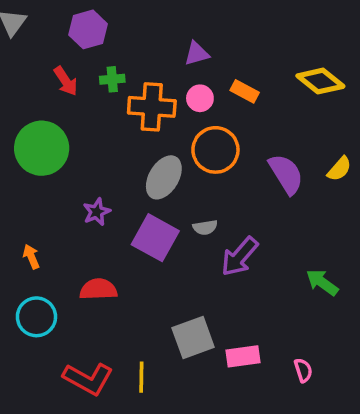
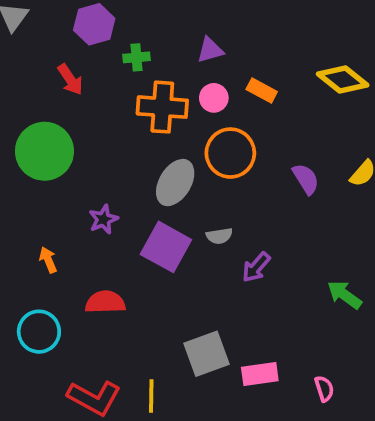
green cross: (112, 79) -> (137, 57), moved
purple semicircle: (286, 174) -> (306, 179), size x0.7
orange arrow: (31, 257) -> (48, 260), moved
purple arrow: (240, 257) -> (256, 267), size x0.7

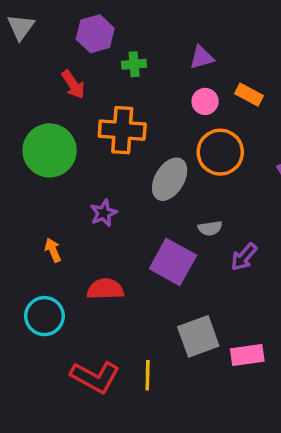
orange cross: (162, 107) -> (122, 130), moved
purple square: (166, 247) -> (173, 262), moved

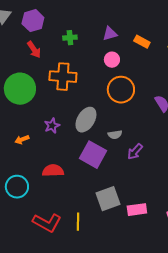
purple hexagon: (95, 34) -> (33, 21), moved
orange rectangle: (249, 95) -> (142, 42), moved
gray ellipse: (170, 179) -> (86, 120), moved
orange arrow: (53, 250) -> (22, 140), moved, turned -88

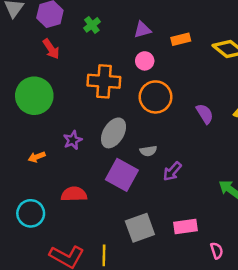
green cross: (70, 38) -> (92, 25), moved, turned -32
orange rectangle: (142, 42) -> (181, 39), turned -42
orange cross: (63, 77) -> (104, 81), moved
pink rectangle: (137, 210) -> (186, 227), moved

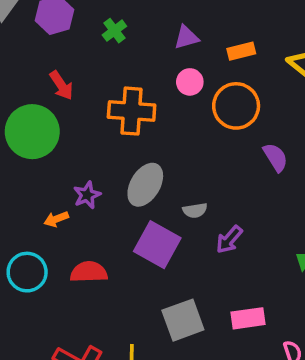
red arrow: (51, 49) -> (61, 85), moved
orange circle: (156, 97) -> (236, 106), moved
orange arrow: (37, 157) -> (56, 219), moved
cyan circle: (31, 213) -> (27, 272), moved

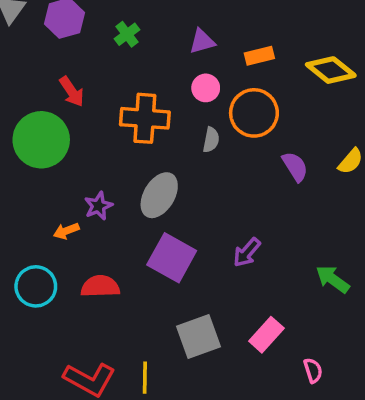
gray semicircle: (195, 210) -> (211, 140), moved, turned -70
pink rectangle: (248, 318) -> (266, 335), turned -40

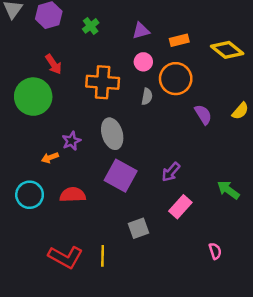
gray ellipse: (159, 195) -> (112, 134), turned -48
pink rectangle: (266, 335) -> (180, 207), moved
gray square: (199, 336) -> (139, 228), size x0.7

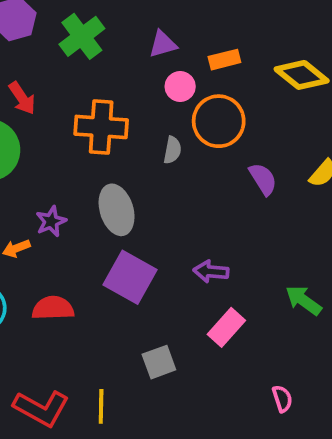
green cross: (91, 26) -> (82, 36), size x1.6
pink circle: (143, 62) -> (180, 86), moved
purple arrow: (171, 172) -> (211, 271), turned 54

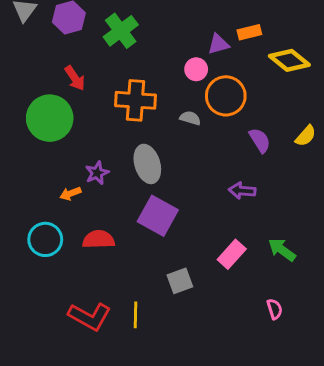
purple triangle: (163, 44) -> (218, 44), moved
orange rectangle: (224, 60) -> (249, 32), moved
gray semicircle: (172, 150) -> (190, 118), turned -84
purple arrow: (211, 271) -> (242, 191), moved
green arrow: (303, 300) -> (282, 250), moved

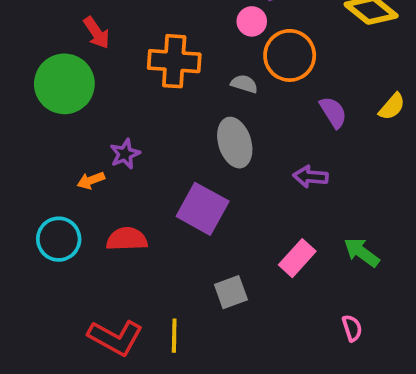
gray ellipse: (147, 164) -> (235, 143), moved

